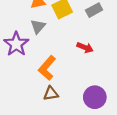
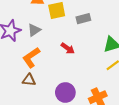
gray triangle: (38, 26) -> (34, 30), moved

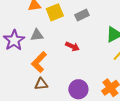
gray triangle: (34, 30) -> (37, 35), turned 40

